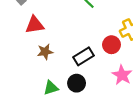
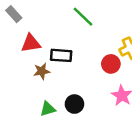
black rectangle: (84, 56) -> (61, 55), moved, turned 36

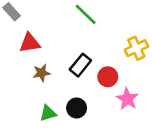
black rectangle: (61, 55) -> (80, 65), moved, turned -55
red circle: (111, 64) -> (108, 77), moved

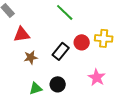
yellow cross: (136, 48) -> (104, 38), turned 30
red circle: (108, 77) -> (82, 42), moved

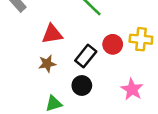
red triangle: (22, 34) -> (52, 34), moved
black circle: (58, 84) -> (82, 85), moved

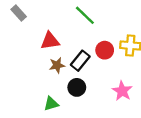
brown star: (47, 64) -> (57, 65), moved

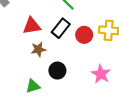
black rectangle: (80, 61) -> (61, 28), moved

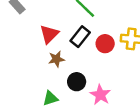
red triangle: (32, 26) -> (49, 34), turned -36
pink star: (101, 74) -> (100, 95), moved

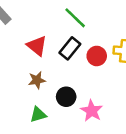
red triangle: (49, 34) -> (37, 46), turned -36
brown star: (56, 59) -> (37, 80), moved

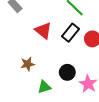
brown star: (37, 80) -> (28, 64), moved

